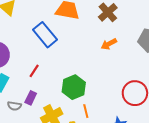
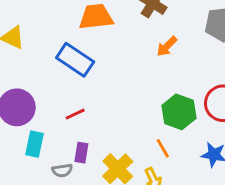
red line: (34, 71) -> (75, 114), turned 48
green hexagon: (74, 87) -> (179, 112), moved

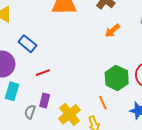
blue rectangle: (75, 60) -> (27, 44), moved, size x0.7
gray semicircle: (62, 170) -> (30, 112), turned 112

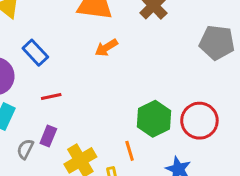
orange arrow: (112, 31) -> (106, 48), moved

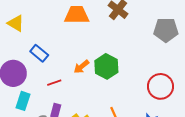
orange arrow: (106, 48) -> (81, 67), moved
green hexagon: (154, 119) -> (106, 66), moved

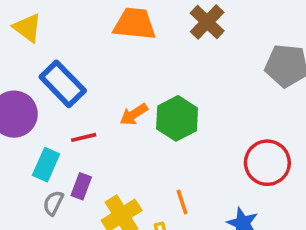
blue rectangle: (39, 53) -> (63, 84), size x1.4
cyan rectangle: (23, 101) -> (46, 165), moved

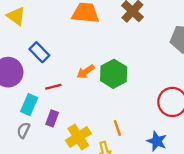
blue rectangle: (63, 84) -> (39, 52), size x0.7
gray semicircle: (53, 203) -> (23, 130), moved

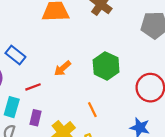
green hexagon: (114, 74) -> (106, 66), moved
orange line: (117, 128) -> (92, 110), moved

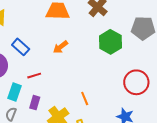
green hexagon: (106, 66) -> (110, 42), moved
orange arrow: (63, 68) -> (61, 47), moved

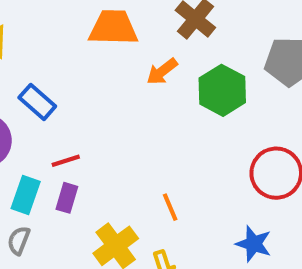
orange arrow: (61, 47) -> (162, 71), moved
purple rectangle: (35, 103) -> (67, 198), moved

